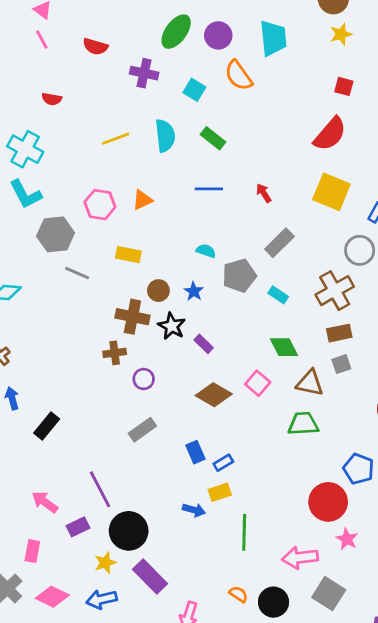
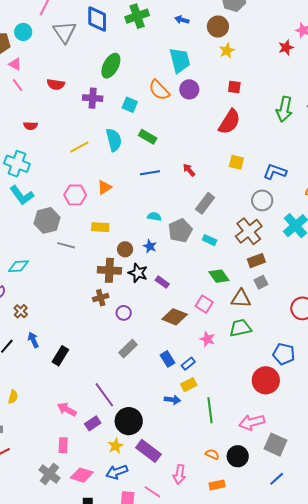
purple circle: (218, 35) -> (189, 89), moved
yellow square: (331, 192) -> (236, 162), size x0.6
pink star: (347, 539) -> (207, 339), moved

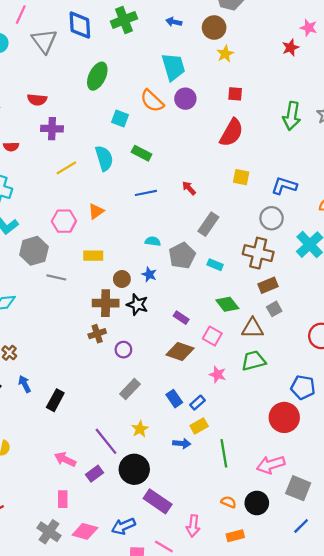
purple cross: (93, 98) -> (52, 129), moved
brown cross: (249, 231) -> (258, 253), turned -36
purple rectangle: (162, 282) -> (181, 318), moved
yellow star: (116, 446) -> (140, 429), moved

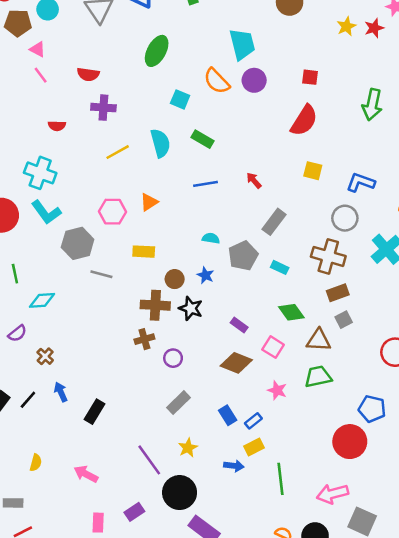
yellow star: (225, 54) -> (346, 26), moved
pink arrow: (65, 459) -> (86, 474), moved
purple rectangle: (94, 474) -> (134, 512), moved

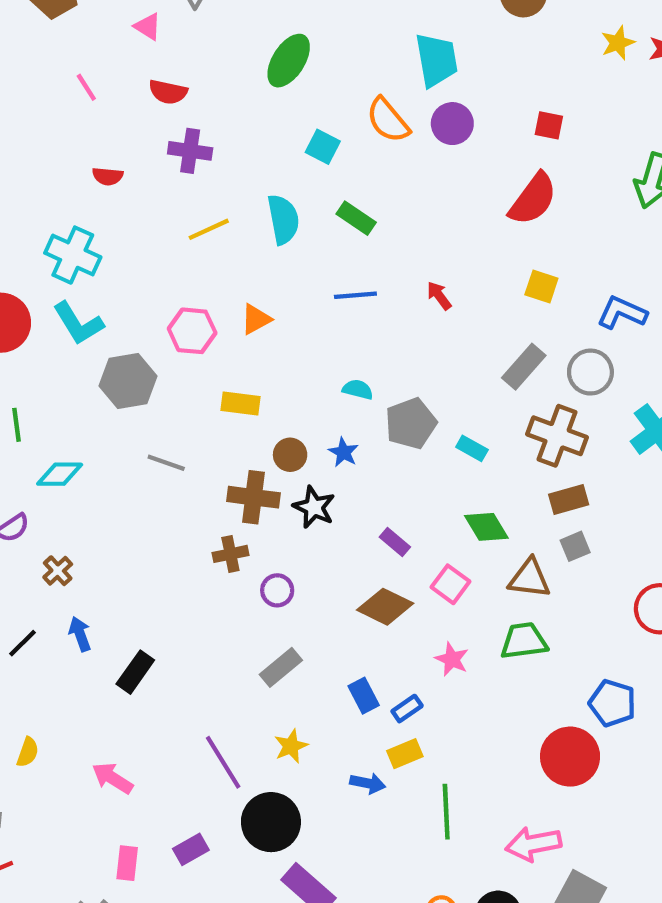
pink triangle: (37, 49) -> (148, 26), moved
gray rectangle: (274, 222) -> (524, 367), moved
gray line: (101, 274) -> (166, 463), moved

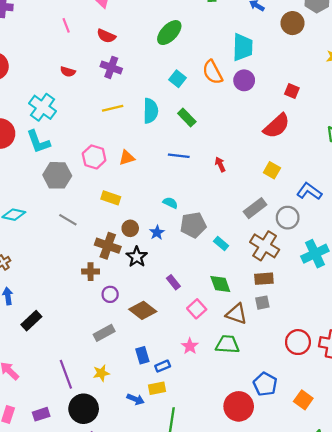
brown diamond: (385, 607) -> (143, 310), moved

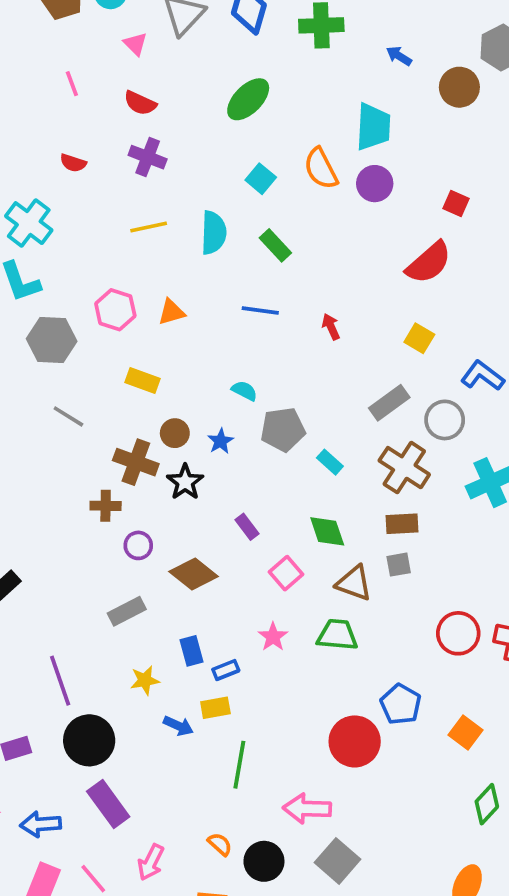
yellow star: (101, 373) -> (145, 680), moved

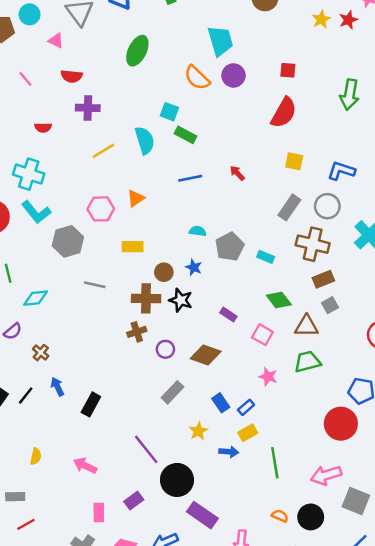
cyan square: (261, 179) -> (169, 112), moved

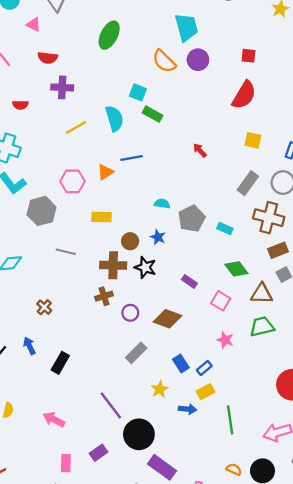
blue line: (190, 178) -> (132, 158), moved
brown cross: (41, 353) -> (44, 307), moved

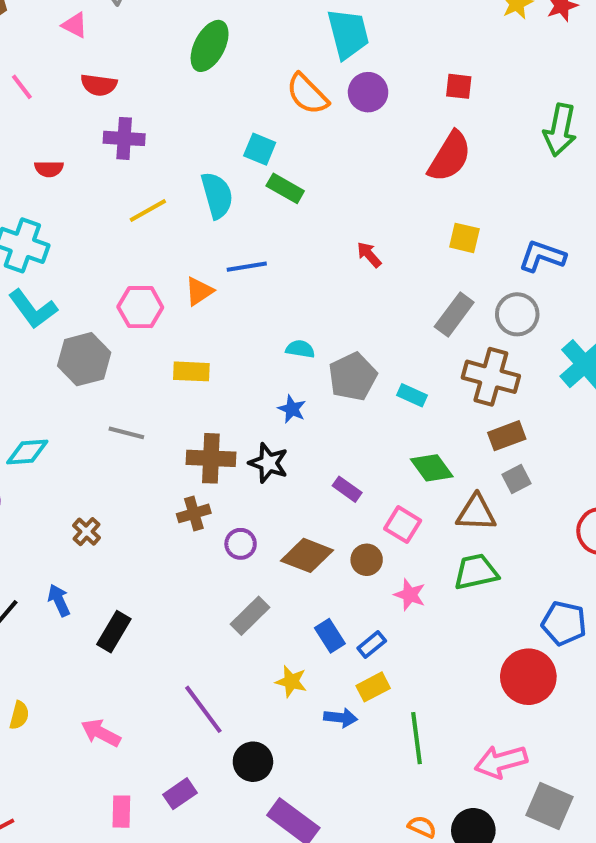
brown circle: (130, 241) -> (367, 560), moved
yellow star: (160, 389) -> (291, 681), turned -30
black circle: (139, 434) -> (253, 762), size x0.7

